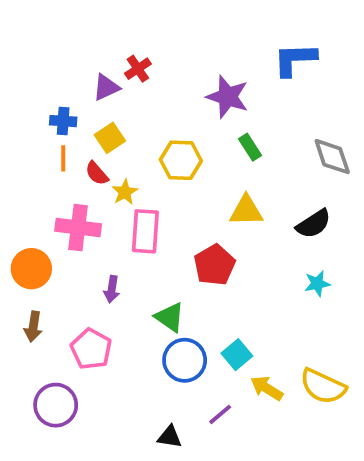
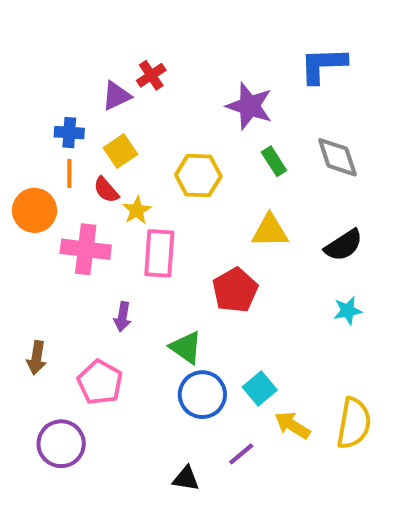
gray diamond: (332, 157) -> (337, 157), moved
orange circle: (31, 269) -> (35, 210), moved
yellow semicircle: (323, 386) -> (354, 423), turned -105

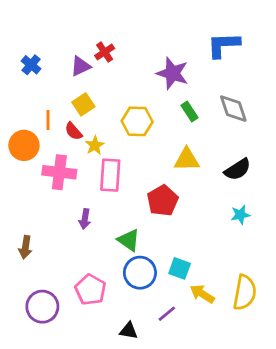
blue cross: (69, 133) -> (31, 65), moved, turned 36
pink pentagon: (100, 382) -> (90, 290), moved
cyan square: (260, 388) -> (180, 268), turned -30

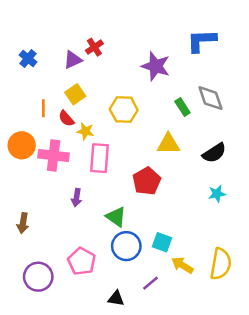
green rectangle: (189, 111) -> (182, 107), moved
orange circle: (24, 145) -> (22, 145), moved
yellow star: (95, 145) -> (85, 131), turned -30

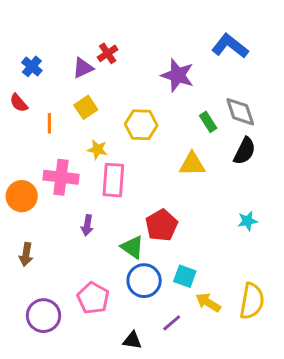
blue L-shape: (202, 41) -> (230, 46), turned 40
red semicircle: (66, 118) -> (19, 103), moved
orange circle: (22, 145) -> (22, 196), moved
black semicircle: (214, 153) -> (245, 151), moved, turned -30
red pentagon: (147, 181) -> (162, 225), moved

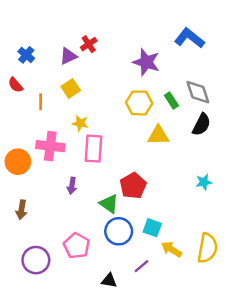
yellow hexagon: (141, 125) -> (139, 103), moved

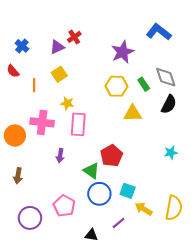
purple star: (146, 62) -> (123, 52), turned 30

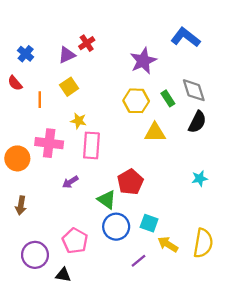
purple arrow: (60, 156) -> (70, 182), turned 48
black triangle: (91, 235) -> (63, 275), moved

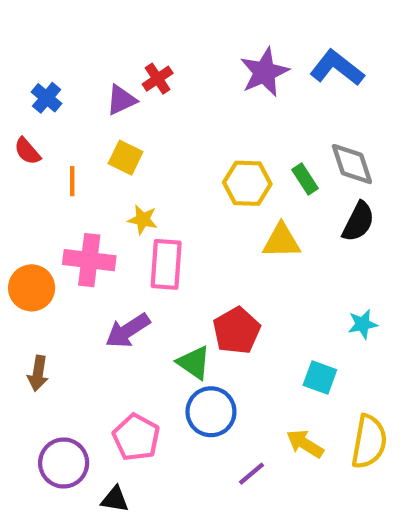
purple star: (143, 61) -> (264, 72), moved
yellow square: (69, 87) -> (126, 158), turned -30
purple arrow: (70, 182) -> (128, 331), size x1.5
cyan square: (149, 223) -> (320, 378), moved

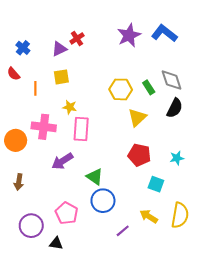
yellow square: (126, 158) -> (61, 77), turned -35
yellow triangle: (281, 241) -> (137, 117), turned -42
red pentagon: (237, 331) -> (139, 155), moved, turned -30

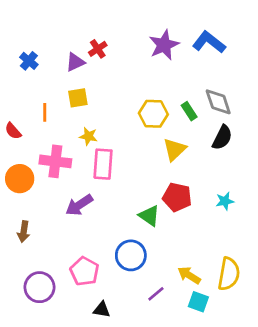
red semicircle: (14, 74) -> (13, 131), moved
green triangle: (95, 177) -> (149, 216), moved
cyan square: (156, 184) -> (198, 302), moved
black triangle: (56, 243) -> (102, 310), moved

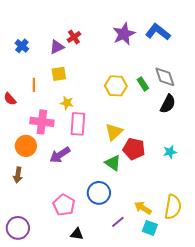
yellow triangle: (175, 149) -> (114, 132), moved
orange circle: (20, 179) -> (26, 146), moved
purple circle: (39, 287) -> (18, 228), moved

